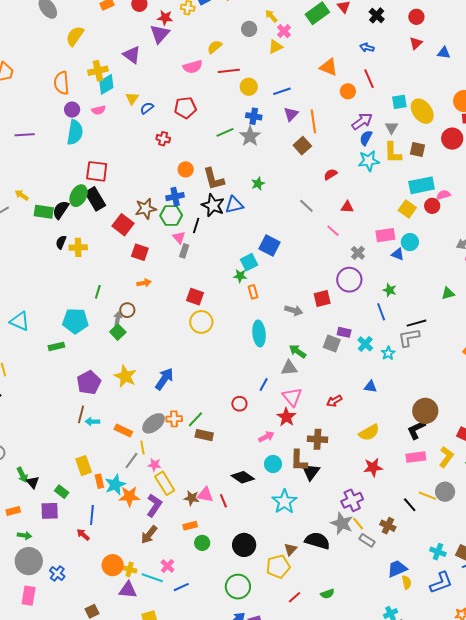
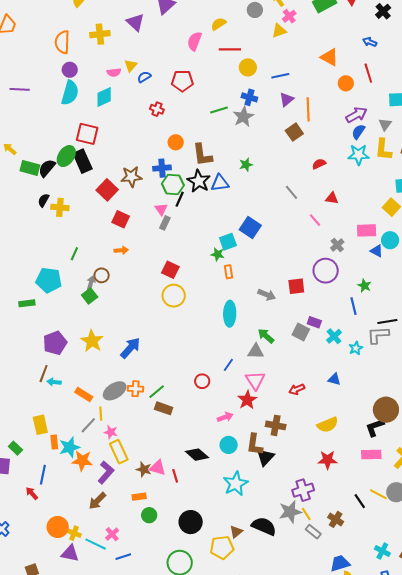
pink semicircle: (193, 67) -> (194, 41), turned 120
cyan diamond: (106, 84) -> (104, 97), moved
pink semicircle: (99, 110) -> (114, 72), moved
green hexagon: (171, 215) -> (173, 185), moved
gray star: (342, 523) -> (290, 512), turned 30

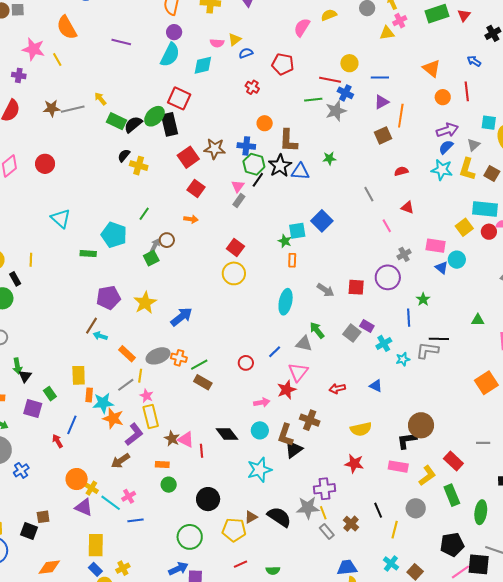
red line: (230, 49) -> (330, 80), moved
yellow line: (378, 494) -> (395, 530), moved, turned 66

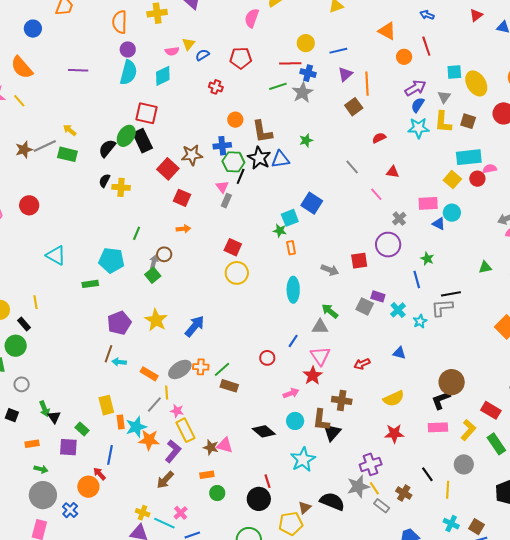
green rectangle: (116, 121) -> (67, 154), moved
red line: (202, 451) -> (268, 481), moved
orange circle: (77, 479) -> (88, 487), moved

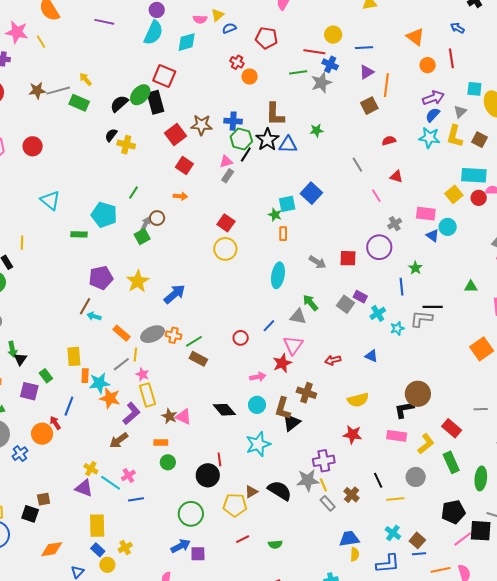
orange circle: (235, 120) -> (250, 76), moved
pink triangle: (222, 187) -> (226, 162), turned 40
yellow line: (448, 490) -> (395, 499), turned 72

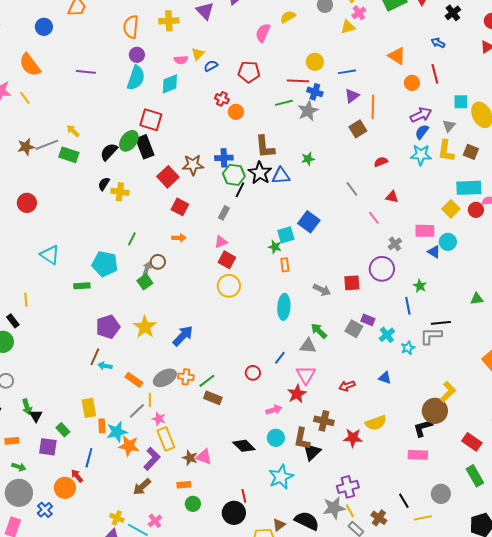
pink triangle: (226, 162) -> (221, 242), moved
red star: (353, 434) -> (353, 438), moved
yellow L-shape: (426, 444) -> (448, 392), moved

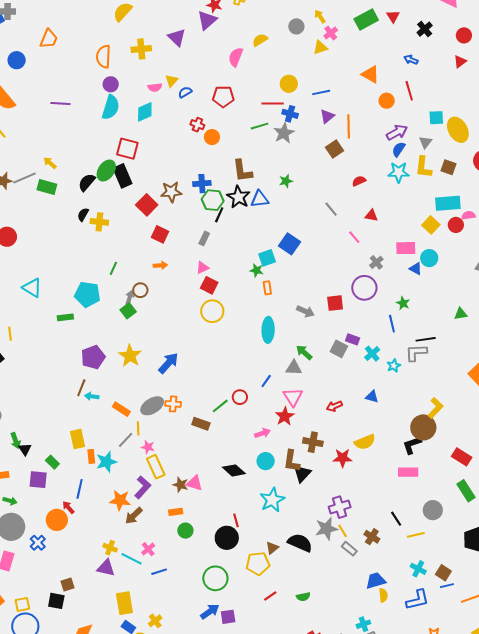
green line: (207, 381) -> (220, 406), moved
orange star: (129, 446) -> (120, 500), moved

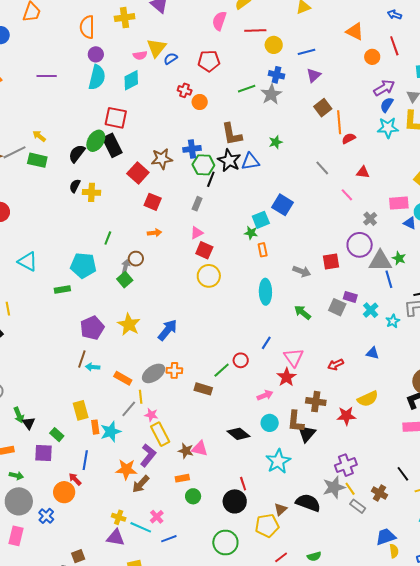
yellow triangle: (172, 81) -> (156, 48), size x1.5
red line: (273, 103) -> (255, 31), moved
orange line: (349, 126) -> (339, 122), moved
gray triangle: (294, 368) -> (380, 261), moved, size x1.4

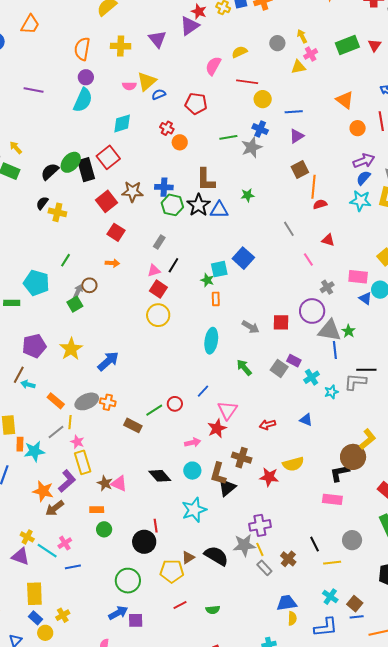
cyan diamond: (131, 80) -> (122, 123), moved
red square: (116, 118) -> (108, 157), moved, turned 30
black line: (211, 179) -> (173, 265), moved

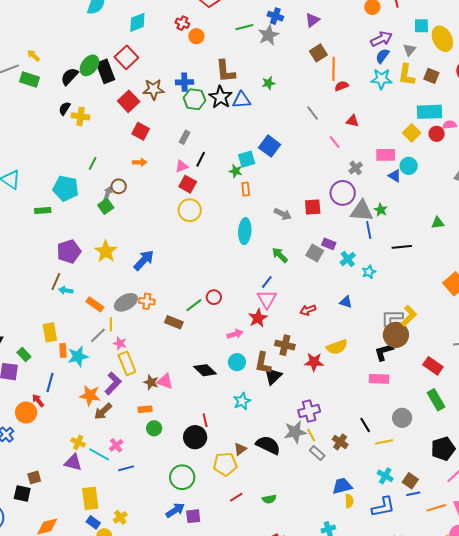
gray L-shape: (355, 382) -> (392, 318), moved
blue line: (203, 391) -> (267, 282), moved
cyan star: (194, 510) -> (242, 401), size x0.7

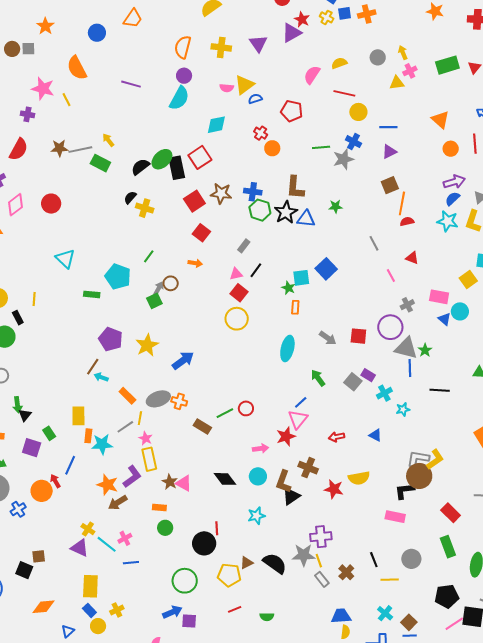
purple pentagon: (69, 251) -> (111, 339), turned 30

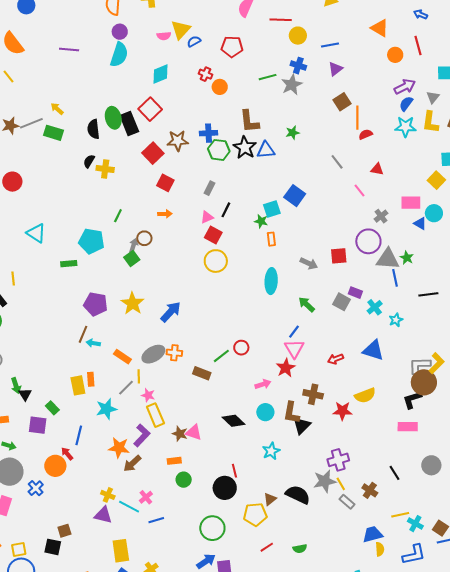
green ellipse: (162, 159) -> (113, 118), turned -50
black semicircle: (140, 167) -> (93, 129), turned -48
blue triangle: (375, 435) -> (373, 350), size x1.6
orange rectangle: (88, 436) -> (91, 379), moved
yellow line: (390, 580) -> (400, 515), moved

